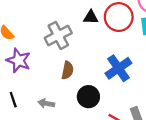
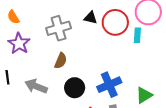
blue cross: (118, 68) -> (109, 85), moved
gray arrow: (46, 103) -> (36, 86), size x1.5

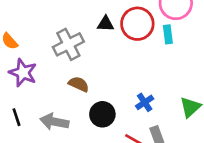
brown semicircle: (61, 61) -> (79, 84), turned -77
blue cross: (109, 85) -> (145, 102), size x0.6

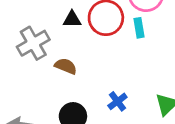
brown semicircle: (79, 84) -> (66, 66), moved

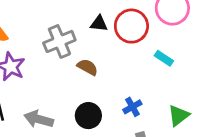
cyan rectangle: (139, 28) -> (164, 58), moved, turned -54

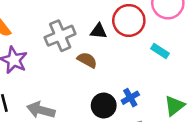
black triangle: (99, 23) -> (98, 31), moved
black circle: (88, 116) -> (104, 105), moved

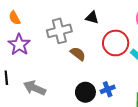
red circle: (129, 20) -> (116, 43), moved
black triangle: (98, 31) -> (92, 18), moved

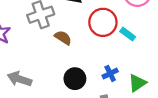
blue cross: (108, 89) -> (110, 73), moved

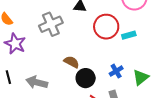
cyan rectangle: (128, 34) -> (129, 35), turned -48
brown semicircle: (63, 38) -> (71, 62), moved

